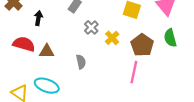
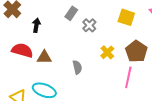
gray cross: (91, 27) -> (89, 25), moved
yellow cross: (112, 38) -> (107, 52), moved

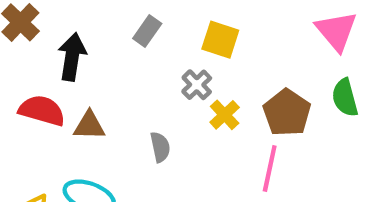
yellow square: (126, 17) -> (220, 40), moved
black arrow: (36, 25) -> (72, 57), size x1.5
gray cross: (89, 25) -> (197, 85), moved

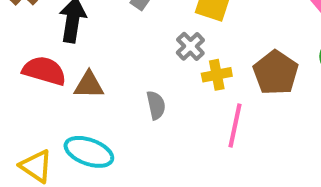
yellow cross: (225, 115) -> (217, 75), turned 32
pink line: (270, 169) -> (235, 126), moved

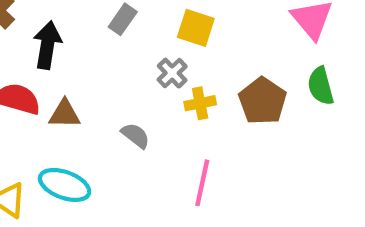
gray semicircle: (156, 105) -> (136, 135), turned -40
pink line: (235, 126) -> (202, 183), moved

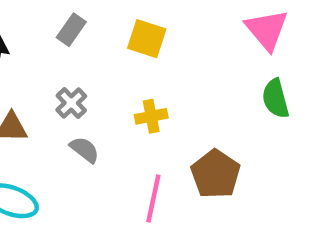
gray cross: (172, 73) -> (71, 103), moved
brown pentagon: (263, 101) -> (216, 174), moved

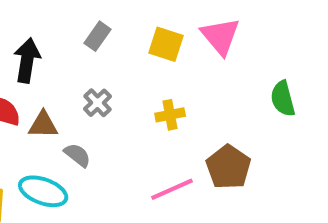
pink triangle: (267, 30) -> (220, 36), moved
gray semicircle: (85, 150) -> (77, 155), moved
pink line: (153, 198) -> (172, 189), turned 54

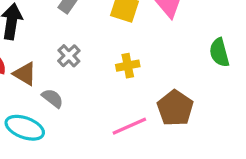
brown triangle: (43, 125) -> (25, 74), turned 30

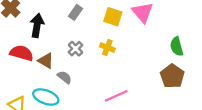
yellow cross: (128, 66) -> (107, 48), moved, turned 32
brown pentagon: (175, 108) -> (172, 76), moved

